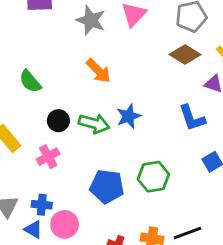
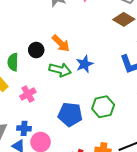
orange arrow: (98, 71) -> (61, 43), moved
green semicircle: (30, 81) -> (13, 62), moved, turned 42
black circle: (58, 121) -> (36, 50), moved

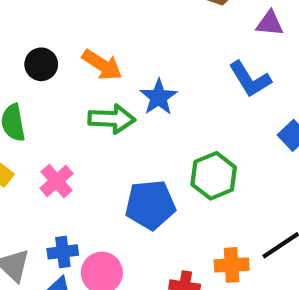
black circle: (36, 50) -> (41, 64), moved

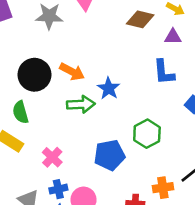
black circle: (41, 64) -> (34, 75), size x1.6
blue L-shape: (250, 79) -> (164, 72), turned 32
pink cross: (57, 181) -> (52, 157), moved

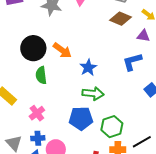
blue L-shape: (164, 72) -> (132, 62), turned 70
green arrow: (81, 104) -> (93, 94), moved
green semicircle: (20, 112) -> (41, 75), moved
green hexagon: (147, 134) -> (112, 127), moved

